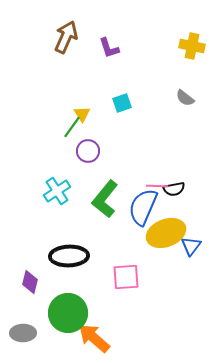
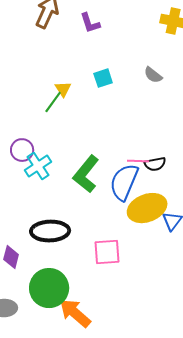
gray semicircle: (185, 98) -> (153, 75), moved
purple circle: (88, 151) -> (22, 150), moved

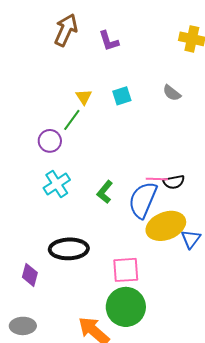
yellow triangle: (63, 89) -> (84, 97), moved
purple circle: (22, 150) -> (50, 141), moved
green L-shape: (86, 174) -> (105, 192), size x0.6
green circle: (49, 288) -> (126, 307), moved

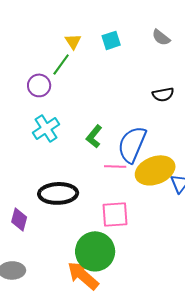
pink line: (157, 179) -> (115, 166), moved
black semicircle: (174, 182) -> (163, 94), moved
green circle: (126, 307) -> (95, 251), moved

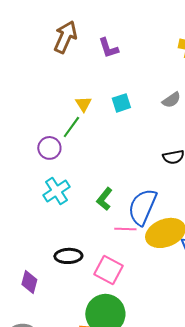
gray semicircle: (161, 37) -> (171, 100), turned -72
black ellipse: (58, 193) -> (68, 256), size x0.7
pink square: (115, 214) -> (108, 270), moved, turned 32

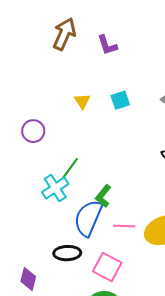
green line: (71, 127) -> (70, 168), moved
purple circle: (49, 148) -> (33, 131), moved
blue semicircle: (142, 207) -> (88, 218), moved

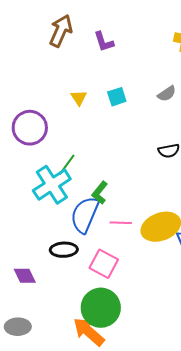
purple circle: (33, 131) -> (30, 128), size x1.5
cyan cross: (55, 188) -> (52, 185), size x1.4
purple diamond: (28, 279) -> (25, 276), turned -40

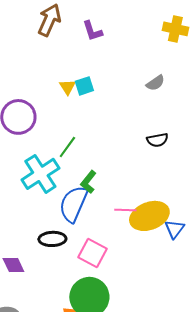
cyan square: (117, 97) -> (84, 86), moved
green line: (67, 165) -> (67, 147), moved
pink line: (121, 223) -> (125, 210), moved

